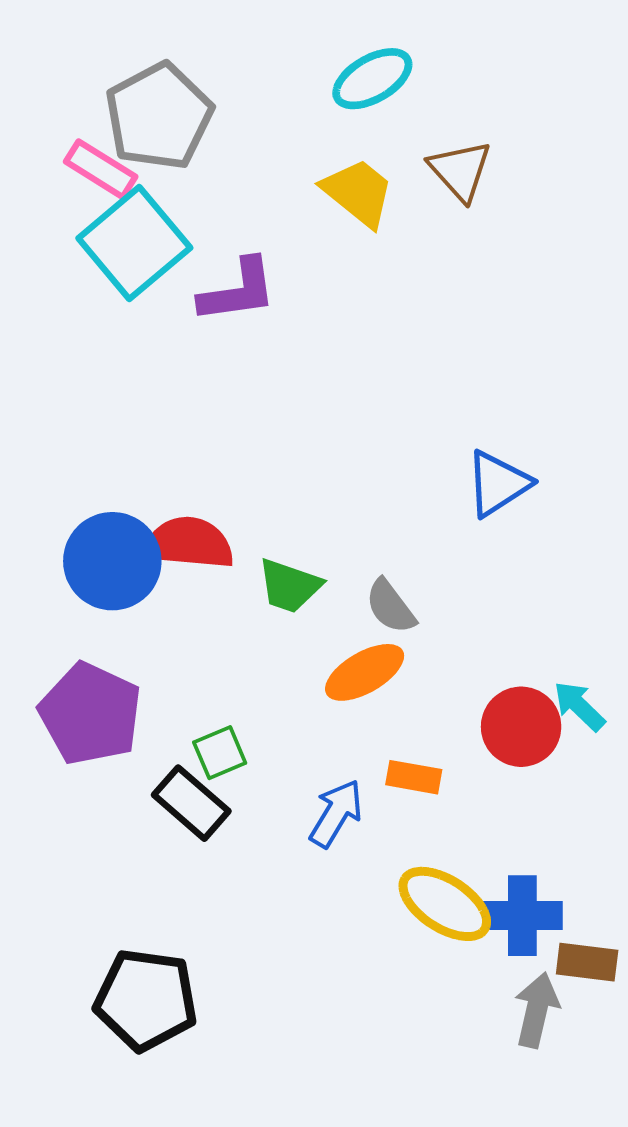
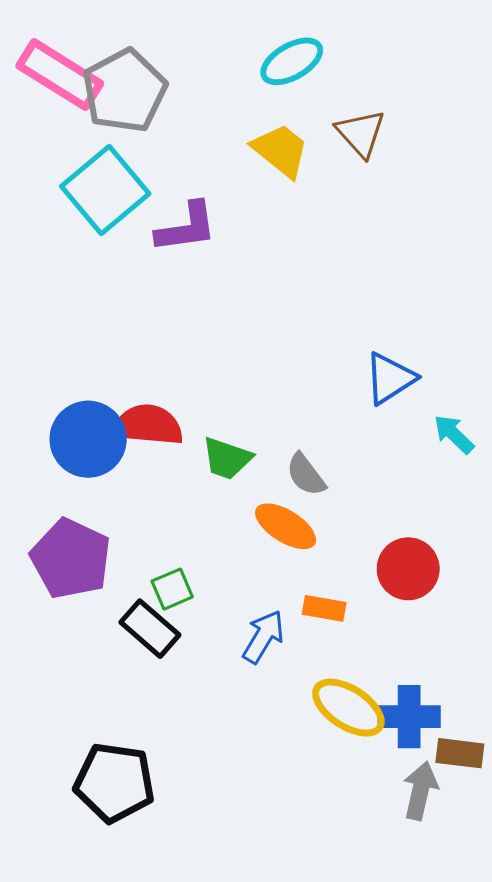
pink rectangle: (101, 169) -> (60, 75), moved, size x1.5
orange ellipse: (365, 672) -> (286, 526), turned 62
cyan arrow: (579, 706) -> (454, 434), moved

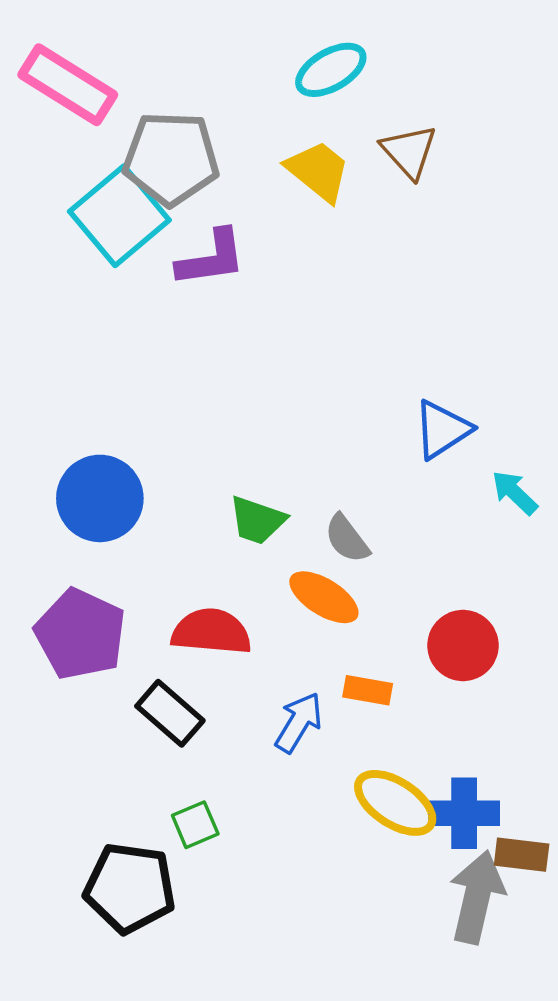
gray pentagon: (125, 91) -> (171, 158), moved, turned 30
red semicircle: (148, 425) -> (211, 632), moved
green square: (172, 589) -> (195, 825), moved
gray arrow: (420, 791) -> (477, 897), size x1.4

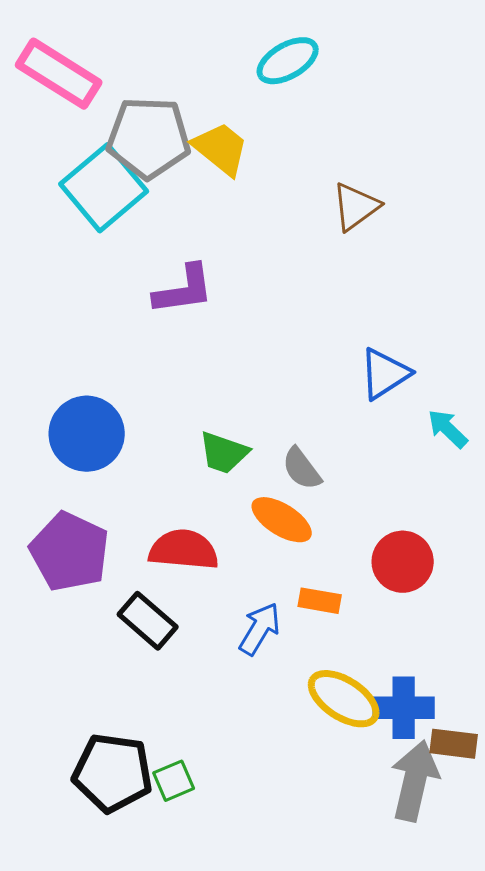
brown triangle: (409, 151) -> (356, 207), moved, turned 36
yellow trapezoid: (318, 171) -> (221, 149), moved
purple L-shape: (211, 258) -> (184, 290), moved
green square: (195, 825) -> (174, 781), moved

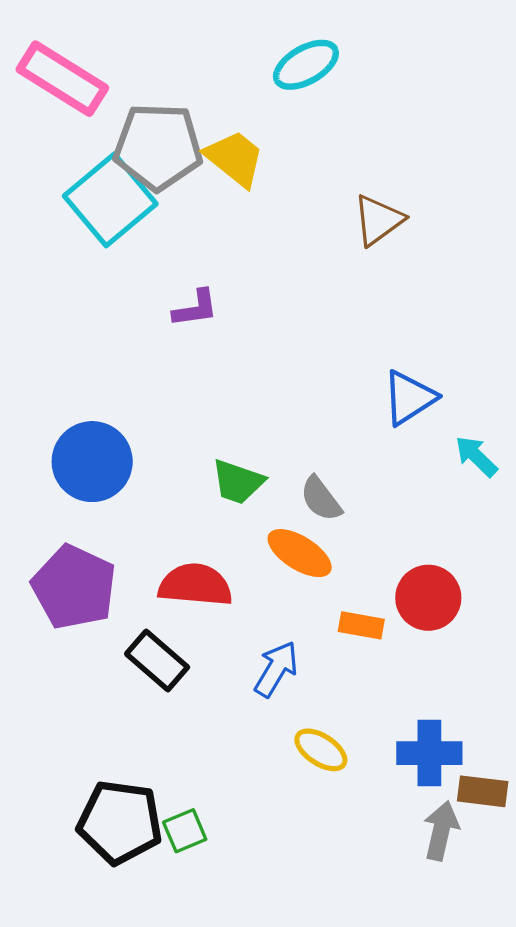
purple L-shape: (184, 290) -> (195, 308), size x0.7
orange rectangle: (320, 601) -> (361, 625), moved
yellow ellipse: (344, 699) -> (321, 750), moved, size x0.7
gray arrow: (415, 781) -> (441, 831), size x0.7

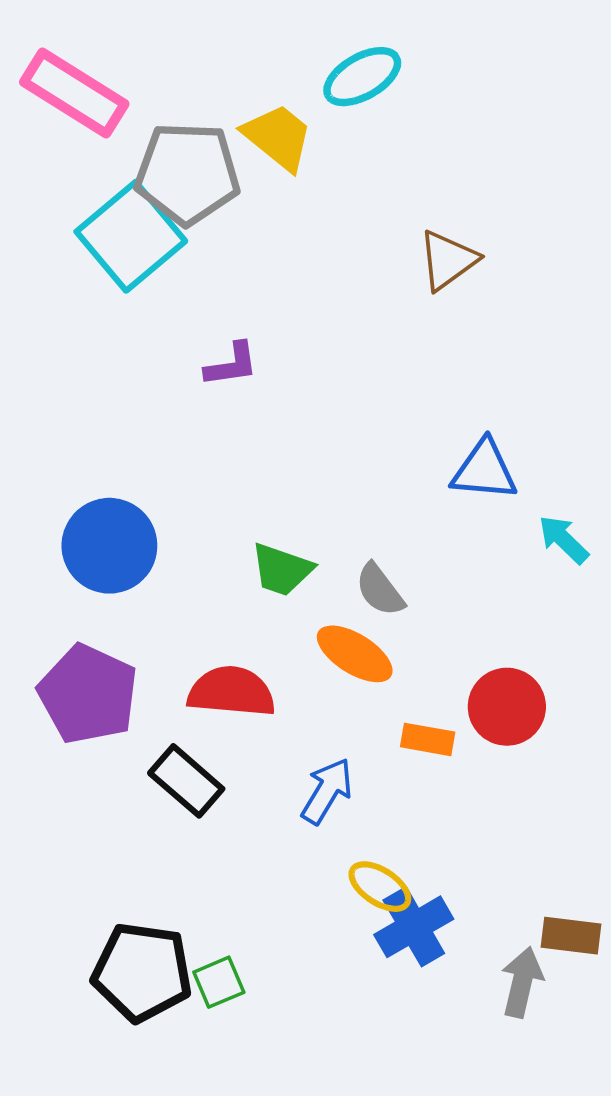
yellow trapezoid: (235, 158) -> (278, 137), moved
blue triangle: (409, 398) -> (484, 470), turned 38
blue cross: (429, 753) -> (414, 927), moved, turned -30

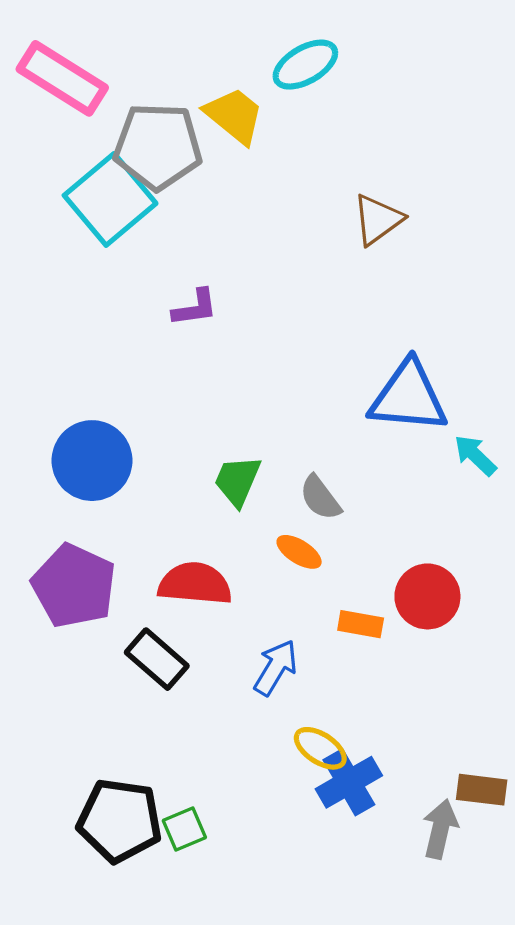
blue triangle: (484, 470) -> (408, 397), size x1.4
green trapezoid: (282, 570) -> (237, 481), turned 94
orange ellipse: (355, 654) -> (299, 552), size x0.7

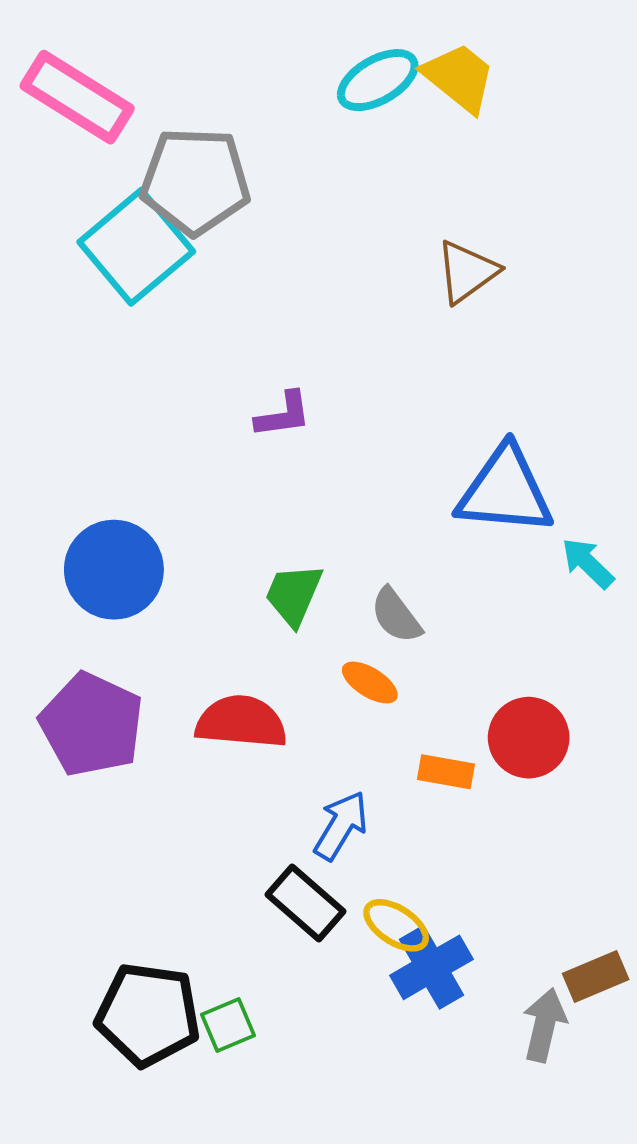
yellow trapezoid: (234, 116) -> (459, 77), moved
purple L-shape: (195, 308) -> (283, 415), moved
black rectangle: (157, 659) -> (306, 903), moved
brown rectangle: (482, 790) -> (596, 976), turned -30

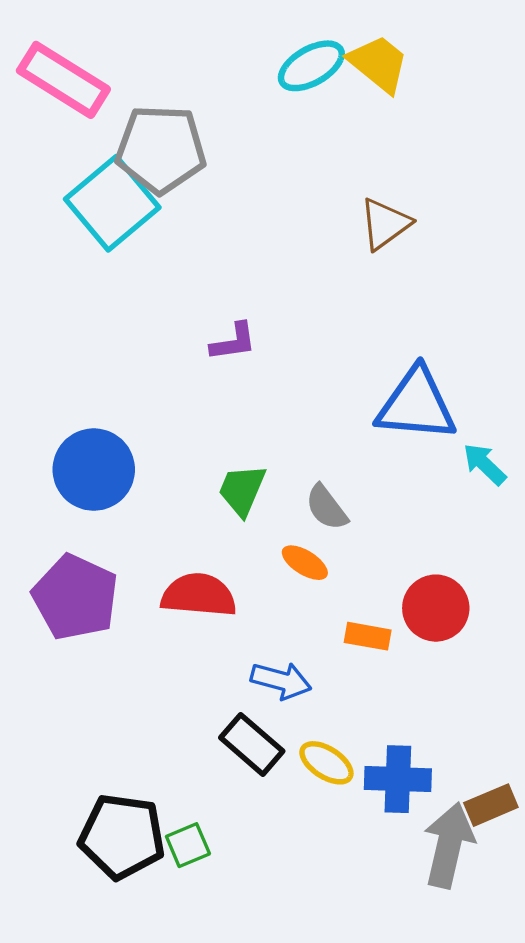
blue arrow: (341, 826) -> (281, 681), turned 74
blue cross: (432, 967) -> (398, 779), moved, turned 32
gray arrow: (544, 1025) -> (449, 845), size x1.4

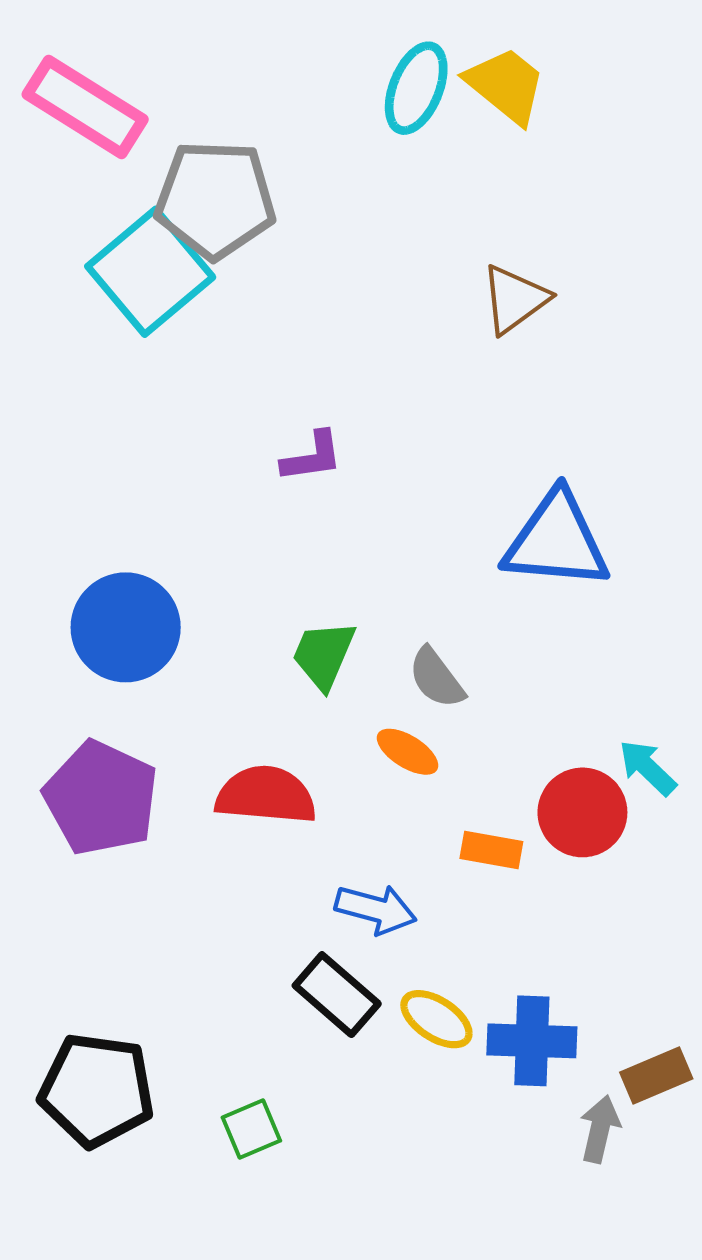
cyan ellipse: (311, 66) -> (416, 88), turned -38
cyan arrow: (484, 464) -> (648, 768), moved
black pentagon: (122, 836) -> (97, 1090), moved
gray arrow: (449, 845) -> (600, 1129), size x0.6

